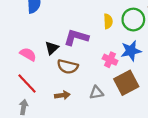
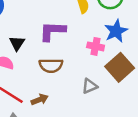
black triangle: (52, 48) -> (17, 43), moved
brown arrow: (62, 95) -> (40, 100), moved

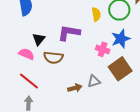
brown semicircle: (51, 65) -> (53, 58), moved
brown arrow: (40, 100) -> (75, 88), moved

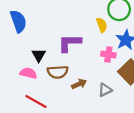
yellow semicircle: (96, 14) -> (102, 25), moved
brown arrow: (75, 88) -> (79, 84), moved

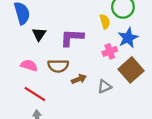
pink cross: (108, 54) -> (110, 51), turned -32
black triangle: (39, 55) -> (39, 34), moved

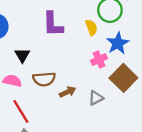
black triangle: (39, 34) -> (22, 55), moved
purple L-shape: (72, 38) -> (53, 24), moved, turned -90
red line: (35, 94) -> (21, 111), turned 30

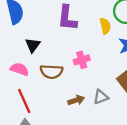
pink cross: (99, 59) -> (82, 60), moved
brown arrow: (68, 92) -> (76, 100), moved

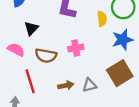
red line: (24, 101) -> (30, 81), moved

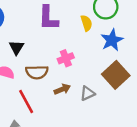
brown arrow: (66, 85) -> (62, 89), moved

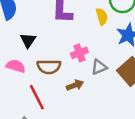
gray triangle: (87, 93) -> (99, 67), moved

